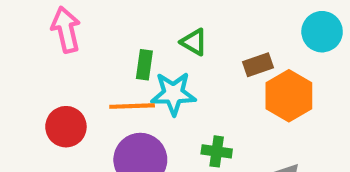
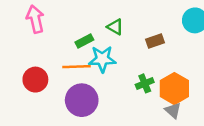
green rectangle: (144, 65) -> (84, 41), turned 54
orange hexagon: (289, 96) -> (174, 89), moved
green cross: (217, 151) -> (145, 83), moved, turned -30

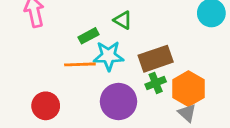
brown rectangle: (155, 41) -> (156, 59), moved, size x1.6
red circle: (35, 80) -> (46, 106), moved
purple circle: (82, 100) -> (119, 102), moved

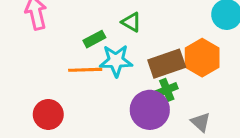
orange hexagon: (188, 89) -> (202, 58), moved
purple circle: (119, 102) -> (150, 110), moved

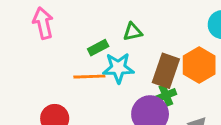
green triangle: (131, 22) -> (133, 32), turned -42
brown rectangle: (167, 64) -> (166, 71), turned -52

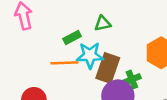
brown rectangle: (166, 71) -> (108, 68), moved

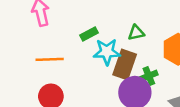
green triangle: (103, 23) -> (136, 33), moved
orange line: (64, 63) -> (50, 59), moved

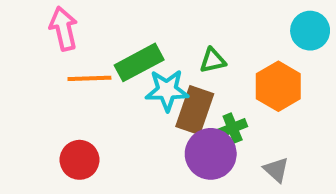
green rectangle: (89, 34) -> (139, 62), size x1.6
orange line: (50, 59) -> (89, 78), moved

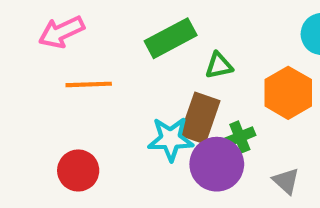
pink arrow: (64, 29) -> (61, 32), turned -102
green rectangle: (139, 62) -> (171, 38), moved
cyan star: (167, 90) -> (171, 139), moved

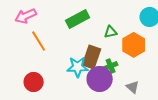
green triangle: (219, 66) -> (111, 32), moved
orange line: (89, 84) -> (39, 41), turned 60

